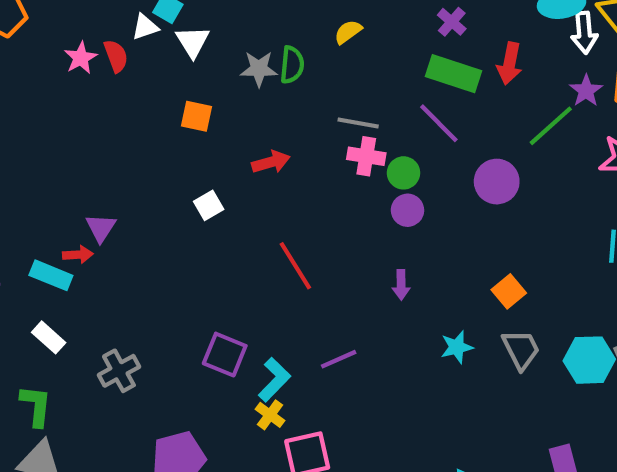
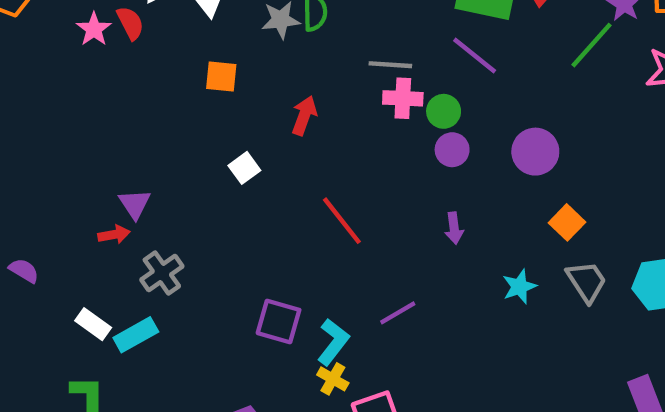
red arrow: (271, 162) -> (304, 116), turned -48
purple circle: (497, 182) -> (535, 152), moved
cyan rectangle: (51, 275) -> (136, 335), moved, turned -45
gray cross: (119, 371) -> (162, 273), moved

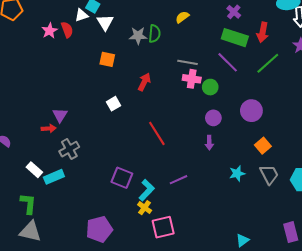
green line: (591, 45) -> (268, 63), moved
purple circle: (452, 150) -> (213, 118), moved

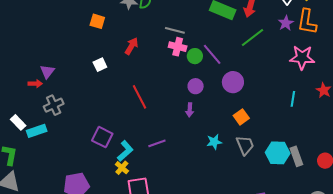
purple line: (228, 62) -> (212, 54), moved

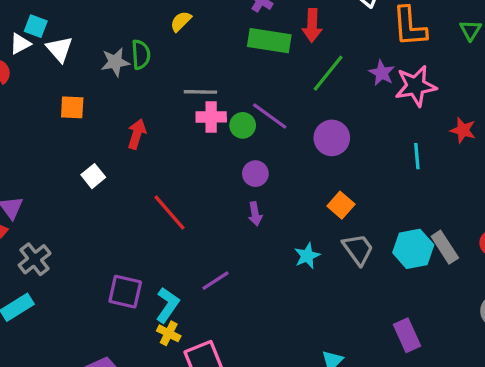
purple star: (286, 23) -> (382, 73), moved
purple circle: (233, 82) -> (332, 138), moved

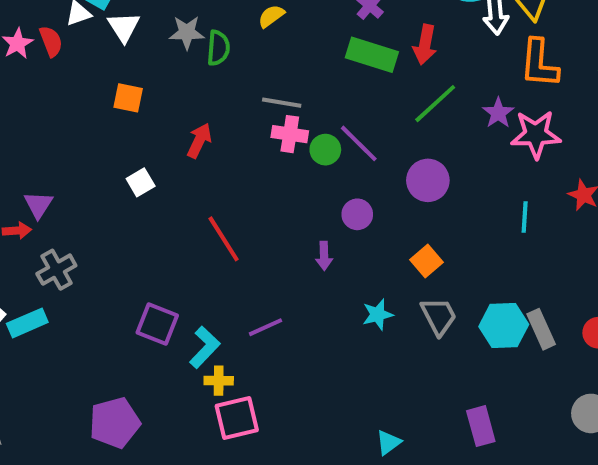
gray star: (115, 62) -> (187, 32), moved
purple circle: (255, 174) -> (357, 214), moved
yellow cross: (169, 333) -> (219, 381), moved, turned -35

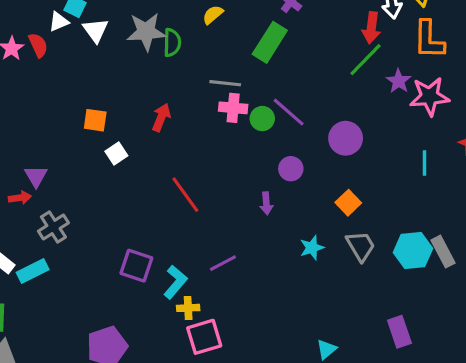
gray star: (187, 32) -> (146, 32), size x1.4
red arrow: (425, 45) -> (371, 28), moved
green rectangle: (372, 55) -> (270, 42), moved, turned -72
orange square: (128, 98) -> (95, 120), moved
green line: (435, 104) -> (366, 60), moved

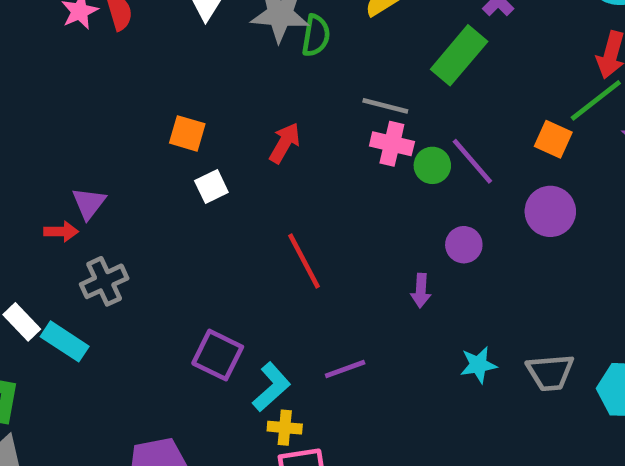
orange square: (348, 203) -> (553, 139), moved, turned -30
gray trapezoid: (361, 246) -> (550, 372), turned 108
cyan rectangle: (33, 271) -> (65, 341), turned 52

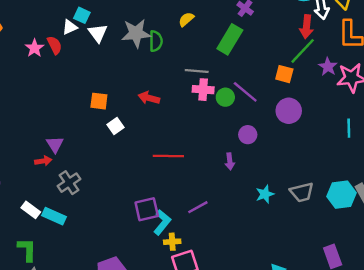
red arrow: (285, 143) -> (149, 98), turned -96
red line: (304, 261) -> (168, 156), turned -52
purple square: (218, 355) -> (147, 209), moved, turned -30

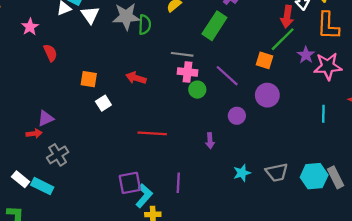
red semicircle: (55, 45) -> (50, 53), moved
green circle: (225, 97) -> (197, 90), moved
purple circle: (248, 135) -> (237, 116), moved
purple triangle: (55, 144) -> (46, 118), turned 36
purple line: (198, 207) -> (178, 183), turned -60

